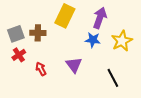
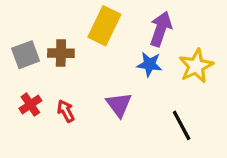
red cross: (19, 55) -> (30, 105), moved

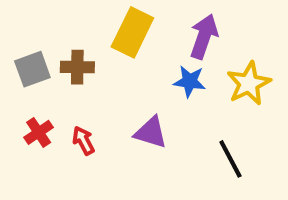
purple triangle: (119, 105) -> (151, 132), turned -36

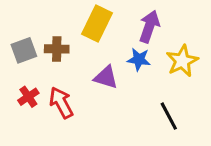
purple triangle: (151, 132) -> (106, 77), moved
red arrow: (83, 141) -> (61, 103), size x1.5

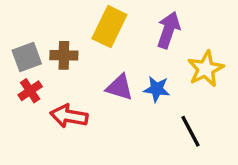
blue star: (139, 59) -> (157, 89), moved
red cross: (28, 97) -> (30, 91), moved
red arrow: (61, 103) -> (69, 116), turned -52

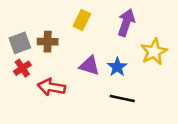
yellow rectangle: (109, 27) -> (82, 20), size x0.7
blue star: (157, 89) -> (117, 67), turned 30
black line: (190, 131) -> (122, 99), moved, turned -50

